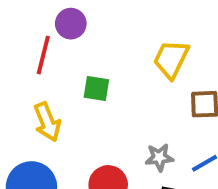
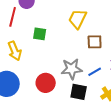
gray star: (159, 157) -> (72, 69), size x1.5

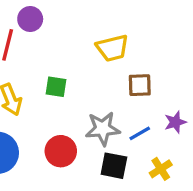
yellow trapezoid: (78, 19) -> (112, 48), turned -130
green square: (40, 34) -> (56, 87), moved

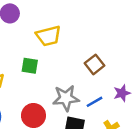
yellow trapezoid: (112, 48) -> (48, 36), moved
brown square: (140, 85) -> (94, 64), turned -36

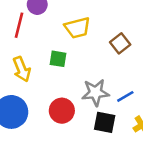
brown square: (94, 64) -> (120, 43), moved

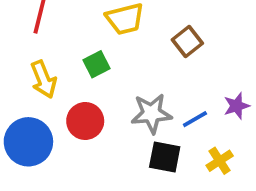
green square: (58, 59) -> (97, 64), turned -36
red circle: (62, 111) -> (85, 121), moved

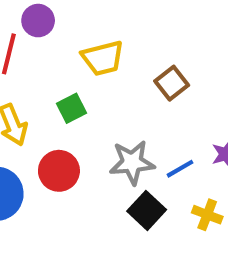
black square: (165, 157) -> (147, 210), turned 32
yellow cross: (220, 161) -> (207, 215), turned -36

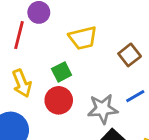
blue line: (180, 169) -> (135, 96), moved
red circle: (59, 171) -> (59, 100), moved

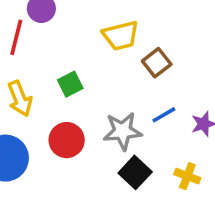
yellow trapezoid: (83, 38) -> (121, 36), moved
red circle: (59, 100) -> (67, 140), moved

